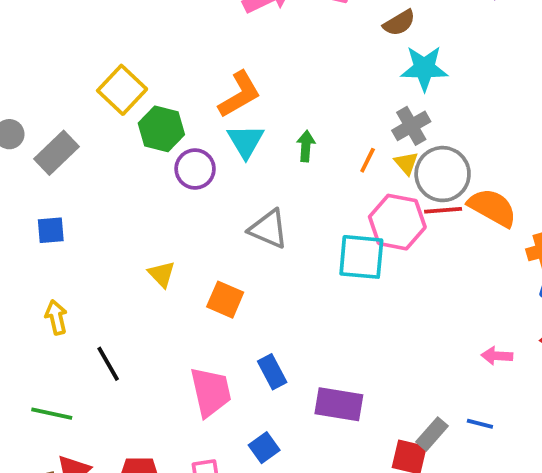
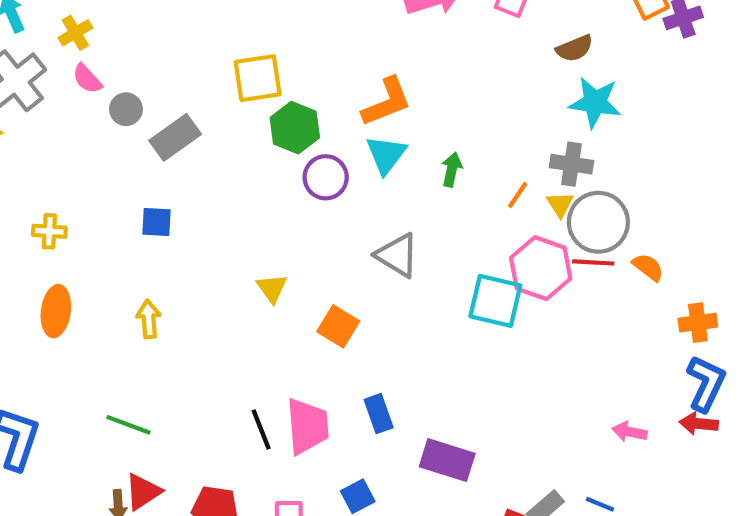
yellow square: (122, 90) -> (258, 78), turned 30
gray cross: (411, 126) -> (572, 164), turned 30
orange semicircle: (492, 208) -> (648, 267), size x0.6
black line: (108, 364) -> (261, 429), moved

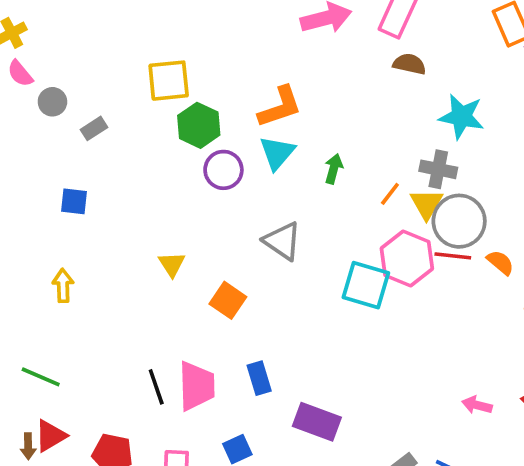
brown semicircle: (575, 48) -> (409, 64), moved, turned -148
gray rectangle: (175, 137) -> (94, 128), size x0.6
yellow triangle: (560, 204) -> (426, 204), size x1.4

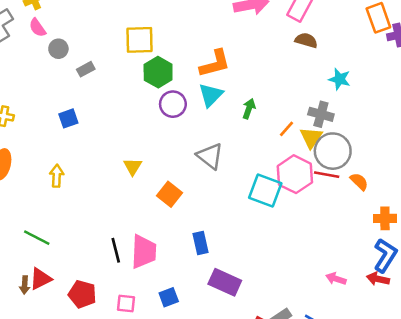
cyan star: (461, 117) -> (340, 79), size x0.7
blue square: (74, 201) -> (68, 118), turned -30
blue rectangle: (259, 378) -> (201, 243), moved

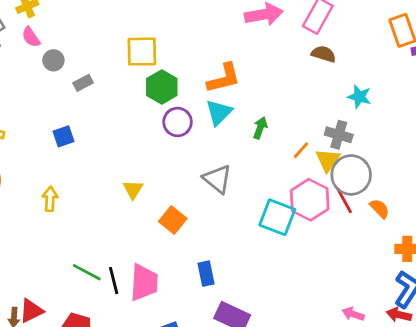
red line: (327, 175) -> (344, 201), turned 50
green line: (37, 238) -> (87, 272), moved

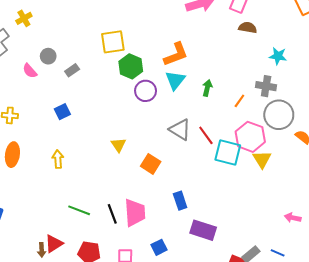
pink semicircle: (31, 37) -> (30, 71), moved
yellow triangle: (328, 160) -> (262, 159), moved
red line: (344, 201) -> (206, 135), moved
green line: (87, 272) -> (79, 210), moved

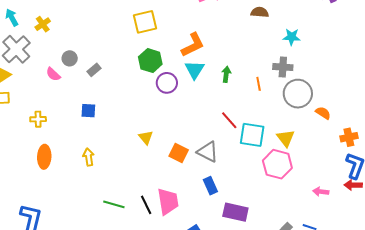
yellow square: (113, 42) -> (145, 22), moved
orange line: (239, 101) -> (259, 84), turned -40
blue square: (62, 112) -> (88, 111), turned 35
gray triangle: (180, 130) -> (208, 152), moved
pink hexagon: (250, 137) -> (277, 164), moved

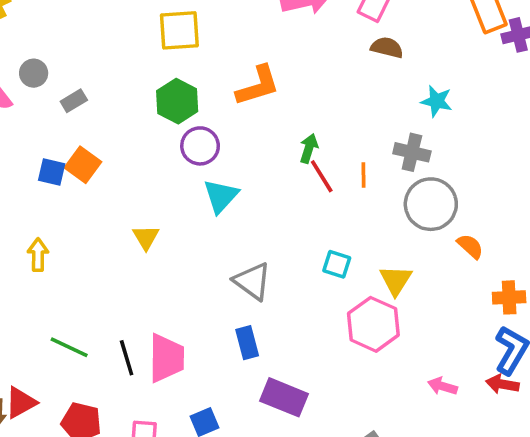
cyan triangle: (195, 70) -> (221, 196), moved
red line: (229, 120) -> (322, 176), moved
cyan square: (252, 135) -> (337, 264), size x0.6
orange square: (179, 153) -> (83, 165), moved

